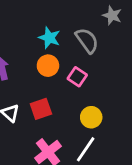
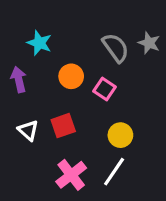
gray star: (112, 15) -> (149, 43), moved
cyan star: (49, 38) -> (39, 43), moved

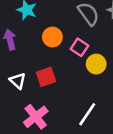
yellow circle: (120, 135) -> (96, 64), moved
pink cross: (71, 175) -> (36, 117), moved

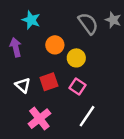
pink square: (79, 47) -> (77, 87), moved
yellow circle: (96, 64) -> (76, 58), moved

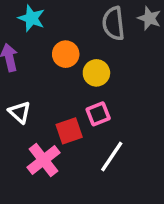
gray semicircle: (88, 24) -> (113, 23), turned -150
red square: (49, 82) -> (69, 131), moved
pink square: (77, 87) -> (98, 114), turned 35

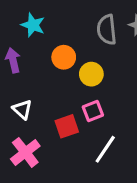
pink cross: (43, 160) -> (25, 152), moved

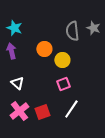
cyan star: (33, 25) -> (14, 28), moved
red square: (67, 126) -> (42, 112), moved

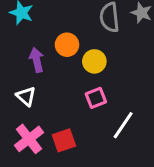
purple arrow: (11, 51) -> (37, 60), moved
white line: (71, 109) -> (123, 125), moved

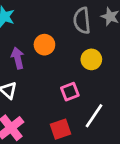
yellow circle: (94, 61) -> (91, 59), moved
red square: (64, 140) -> (61, 129), moved

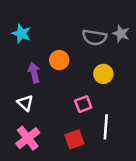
gray semicircle: (82, 21) -> (95, 37), turned -75
white line: (94, 116) -> (106, 127), turned -30

